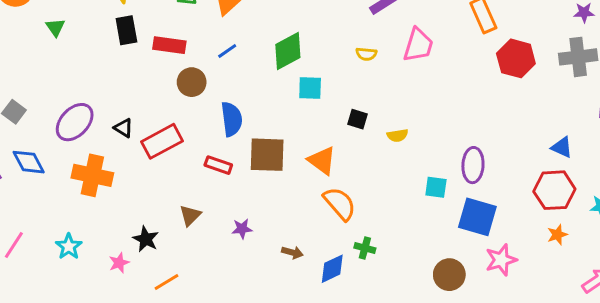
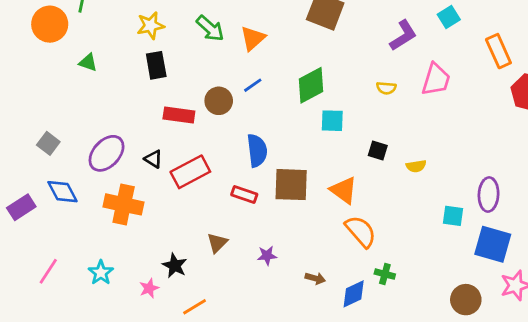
green triangle: (55, 27) -> (88, 62), turned -36
red rectangle: (169, 45) -> (179, 115), moved
brown circle: (192, 82) -> (219, 101), moved

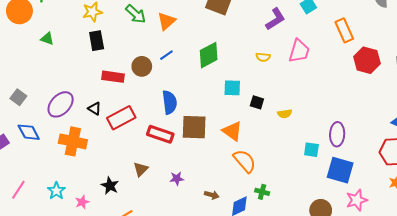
cyan square: (332, 121) -> (232, 88), moved
red rectangle: (244, 195) -> (160, 134), size x1.4
pink star: (149, 288) -> (82, 202), moved

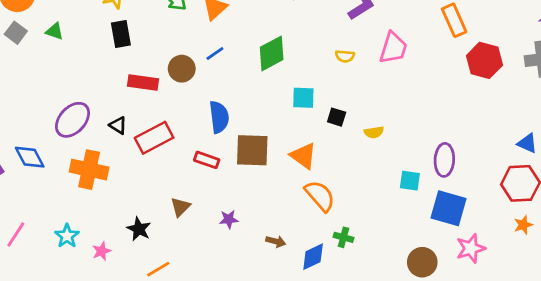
gray square: (18, 97) -> (16, 33), moved
red rectangle: (160, 134) -> (207, 160), size x0.7

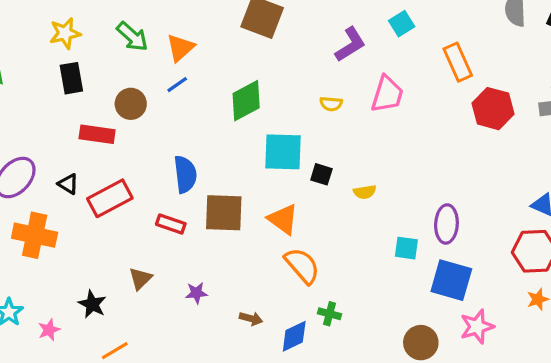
blue line: (215, 53) -> (177, 85), moved
brown circle: (182, 69) -> (131, 104), moved
cyan square: (303, 98) -> (283, 152), size x1.5

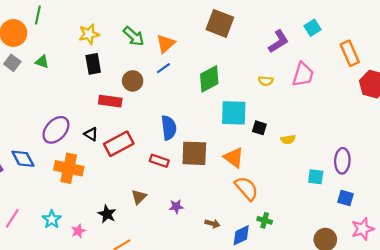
blue square: (451, 280) -> (346, 198), size x0.6

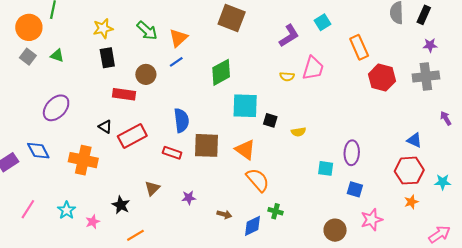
yellow semicircle: (266, 81) -> (287, 76), moved
purple ellipse: (56, 130) -> (56, 108), moved

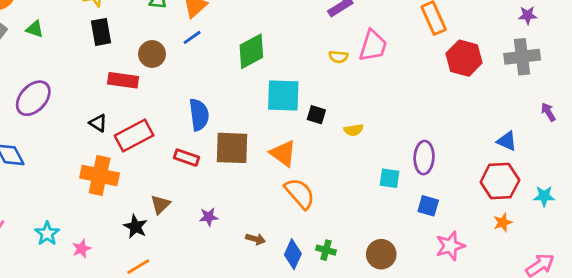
orange cross: (83, 160) -> (100, 175), moved
black star: (121, 205) -> (135, 227), moved
green cross: (275, 211) -> (326, 250), moved
blue diamond: (252, 226) -> (293, 254), turned -40
brown circle: (335, 230) -> (381, 254), moved

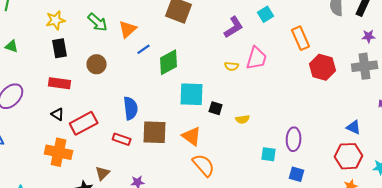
blue line: (192, 37) -> (144, 49), moved
red rectangle: (123, 80) -> (60, 83), moved

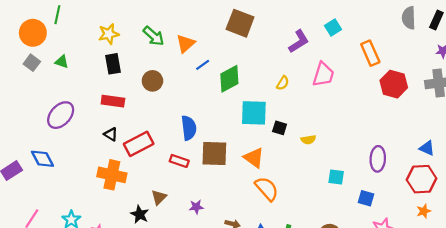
yellow semicircle: (232, 66) -> (283, 83), moved, turned -64
purple ellipse: (294, 139) -> (378, 159), moved

